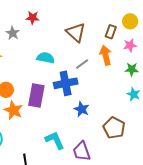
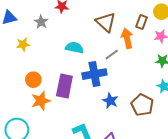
orange arrow: (106, 55) -> (127, 38), moved
orange star: (13, 110) -> (41, 101), turned 30
brown pentagon: (114, 128) -> (142, 105), moved

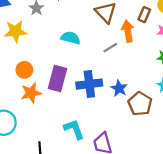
yellow star: (23, 44) -> (16, 31), size x1.5
blue cross: (94, 74) -> (89, 84), moved
blue star: (110, 101) -> (119, 88), moved

